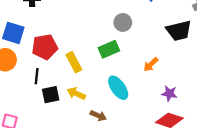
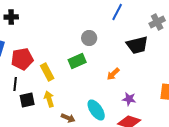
cyan ellipse: (118, 88) -> (96, 110), moved
yellow arrow: (76, 94) -> (49, 99), turned 49

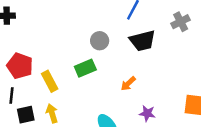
black trapezoid: (137, 45) -> (142, 41), moved
red pentagon: (22, 59) -> (20, 66), turned 30

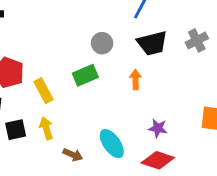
gray cross: (181, 22) -> (197, 40), moved
orange arrow: (128, 84) -> (136, 79), moved, turned 133

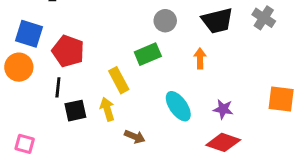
gray cross: (197, 40) -> (264, 18), turned -30
yellow rectangle: (43, 91) -> (119, 80), moved
cyan ellipse: (112, 144) -> (178, 106), moved

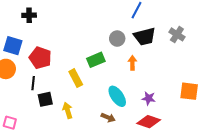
gray circle: (165, 21) -> (117, 39), moved
yellow arrow: (107, 109) -> (68, 110), moved
brown arrow: (135, 137) -> (108, 118), moved

